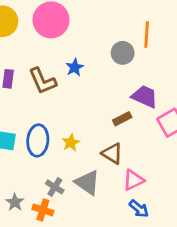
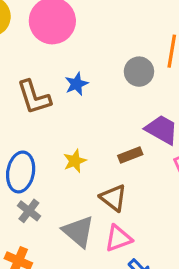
yellow star: (71, 143) -> (75, 161), moved
pink triangle: (133, 180) -> (118, 238), moved
gray cross: (55, 187) -> (29, 211), moved

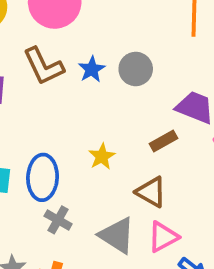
gray circle: (139, 72) -> (136, 69), moved
brown L-shape: (34, 97) -> (44, 66), moved

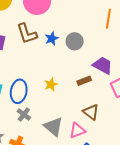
brown triangle: (151, 192) -> (91, 112), moved

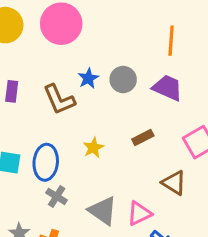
brown L-shape: (27, 34) -> (59, 99), moved
purple trapezoid: (103, 65) -> (167, 88), moved
brown triangle: (91, 112) -> (174, 183), moved

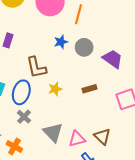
orange line: (171, 41) -> (78, 14), moved
brown L-shape: (59, 99) -> (36, 67), moved
brown triangle: (174, 183) -> (102, 136), moved

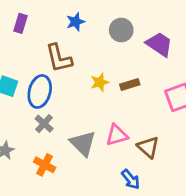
blue star: (61, 42) -> (76, 22), moved
yellow star: (55, 89) -> (100, 82), moved
pink triangle: (77, 139) -> (117, 135), moved
orange cross: (14, 146) -> (45, 165), moved

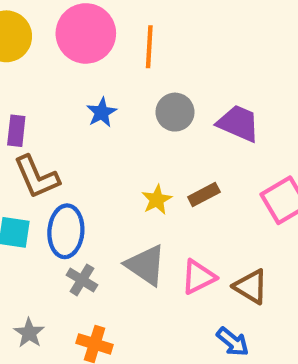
brown L-shape: (59, 58) -> (37, 177), moved
gray triangle: (83, 143) -> (146, 265), moved

